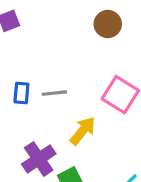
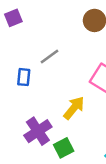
gray line: (54, 93) -> (49, 56), moved, turned -30

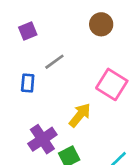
purple square: (13, 18) -> (28, 31), moved

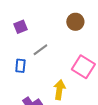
yellow arrow: (80, 115) -> (59, 90), turned -30

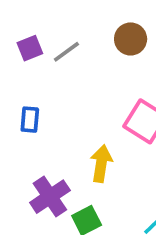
gray line: (40, 50) -> (66, 52), moved

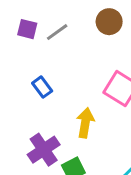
purple square: (30, 48) -> (27, 29), turned 36
blue rectangle: (30, 120) -> (42, 87), moved, turned -42

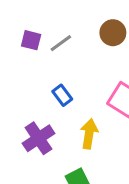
blue rectangle: (42, 87) -> (62, 95), moved
purple cross: (44, 150) -> (39, 138), moved

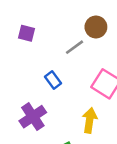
gray line: (61, 43) -> (74, 47), moved
yellow arrow: (89, 134) -> (90, 120), moved

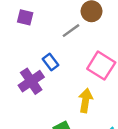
purple cross: (33, 117) -> (31, 81), moved

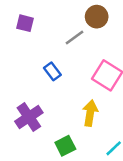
purple cross: (31, 81) -> (29, 117), moved

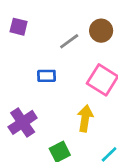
brown circle: (97, 17) -> (101, 31), moved
blue rectangle: (52, 71) -> (47, 76), turned -54

